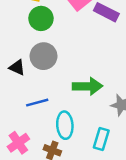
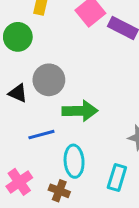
green circle: (41, 18) -> (18, 37), moved
green arrow: (87, 86) -> (80, 111), moved

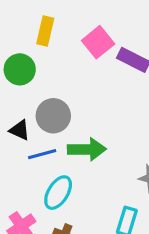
blue line: (41, 135) -> (42, 154), moved
cyan ellipse: (74, 161) -> (58, 193), moved, turned 36

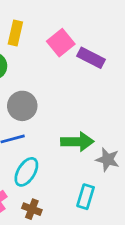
green arrow: (87, 149) -> (77, 142), moved

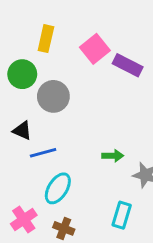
gray circle: (22, 106) -> (53, 96), moved
green arrow: (77, 142) -> (113, 156), size x0.6

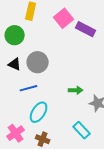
gray circle: (53, 96) -> (38, 62), moved
black triangle: (22, 131) -> (15, 64), moved
cyan rectangle: (122, 215) -> (82, 130), turned -60

